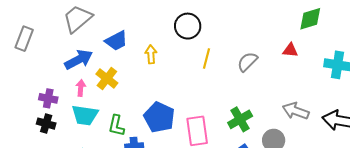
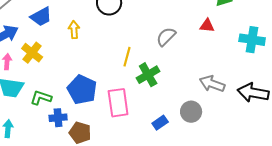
yellow line: (206, 59) -> (127, 57), moved
green cross: (240, 119) -> (148, 75), moved
green L-shape: (116, 126) -> (41, 98), turned 95

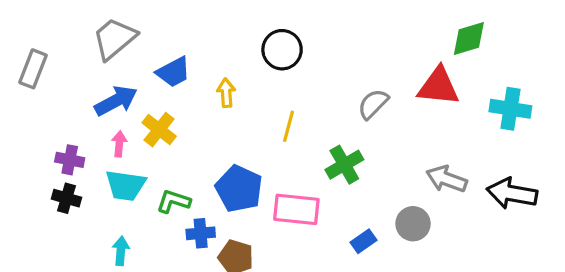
red triangle: (207, 26) -> (439, 86), size x1.8
yellow line: (127, 57) -> (288, 126), moved
pink rectangle: (118, 103) -> (296, 209), turned -76

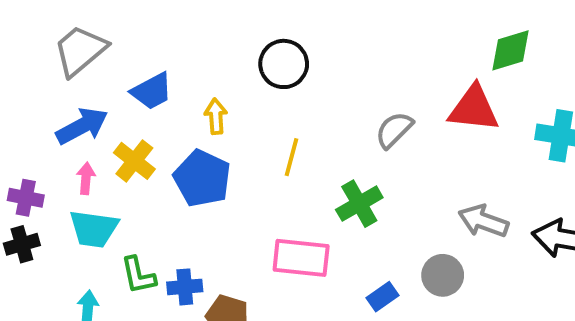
blue pentagon: (239, 189) -> (202, 178), moved
black cross: (67, 198) -> (22, 244), turned -32
green L-shape: (173, 201) -> (138, 275), moved, turned -120

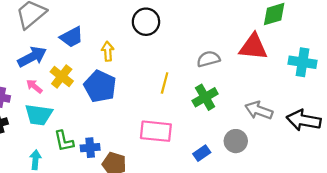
gray semicircle: (394, 130) -> (208, 59), turned 30
yellow line: (291, 157) -> (165, 83), moved
pink arrow: (86, 178) -> (34, 86), turned -56
green cross: (359, 204) -> (205, 97), moved

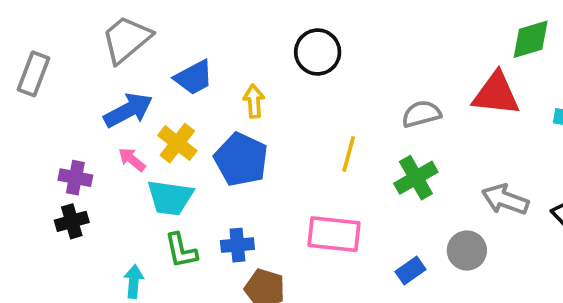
cyan trapezoid: (39, 115) -> (170, 198), moved
blue cross: (90, 148) -> (237, 245), moved

